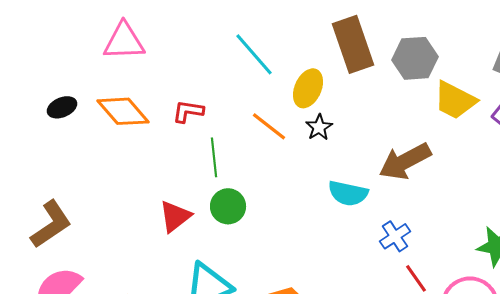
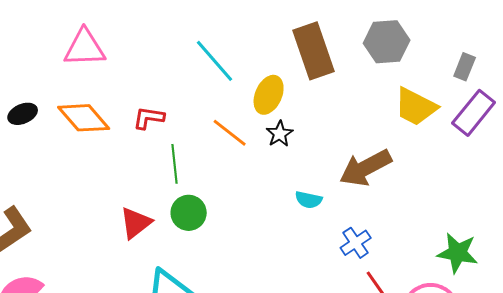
gray hexagon: (415, 58) -> (387, 42), moved
cyan semicircle: (348, 193) -> (309, 200), size x0.7

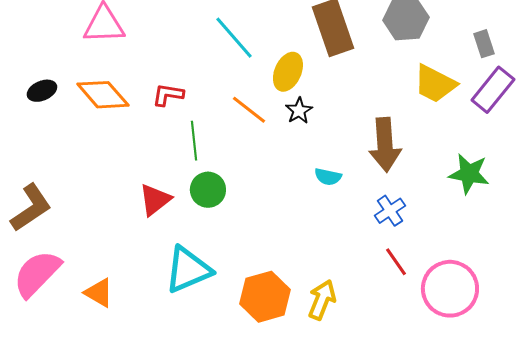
gray rectangle: (465, 67) -> (484, 44), turned -40
brown arrow: (366, 168) -> (385, 145), turned -66
blue cross: (356, 243) -> (390, 211), moved
green star: (458, 253) -> (469, 174), moved

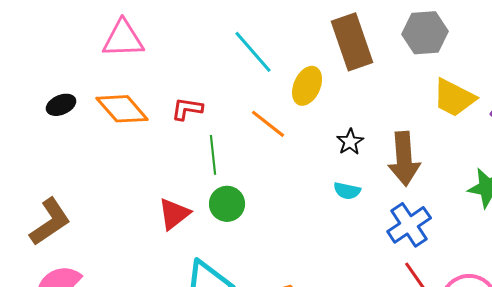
black star: (299, 111) -> (350, 142), moved
blue cross: (390, 211) -> (409, 225), size x1.4

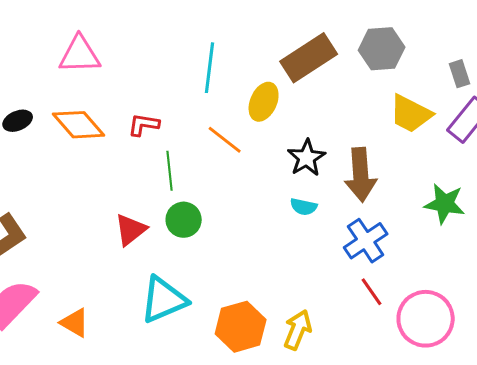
brown rectangle: (352, 42) -> (309, 58), turned 76
cyan line: (253, 52) -> (210, 68), turned 48
black star: (350, 142) -> (307, 158), size x1.4

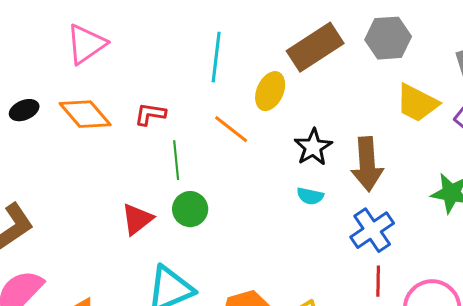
pink triangle: (80, 55) -> (86, 44), turned -33
red line: (372, 292) -> (378, 281), turned 36

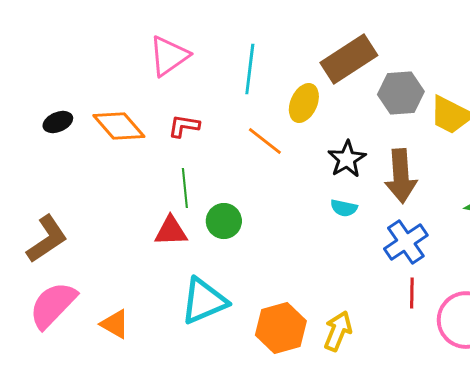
gray hexagon: (388, 38) -> (401, 93), moved
pink triangle: (86, 44) -> (169, 56), moved
green line: (176, 160) -> (185, 188), moved
red triangle: (137, 219) -> (171, 231), turned 36

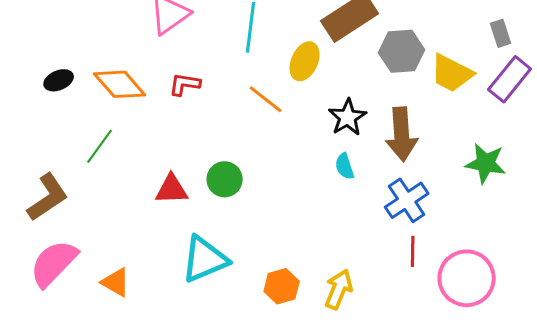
green line: (185, 188) -> (100, 146), moved, turned 42
cyan semicircle: (344, 208) -> (345, 166), turned 60
orange hexagon: (281, 328) -> (282, 286), size x0.7

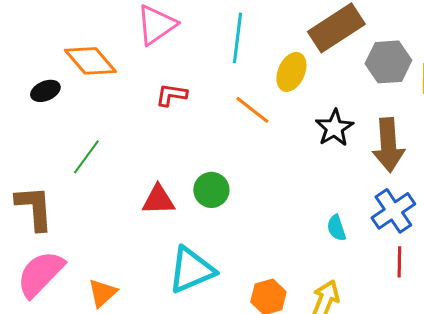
orange diamond: (120, 84) -> (90, 61), moved
cyan semicircle: (345, 166) -> (336, 228), moved
brown L-shape: (48, 197) -> (34, 208), turned -60
orange triangle: (116, 282) -> (102, 293), turned 48

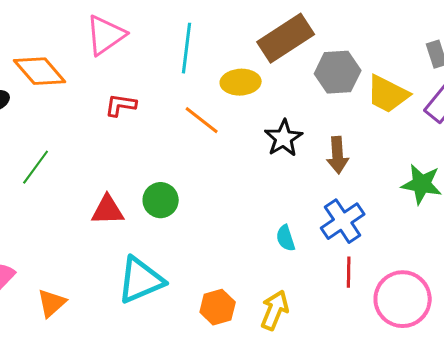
yellow ellipse: (291, 72) -> (241, 82), turned 63
brown arrow: (388, 145) -> (338, 155), size x0.7

